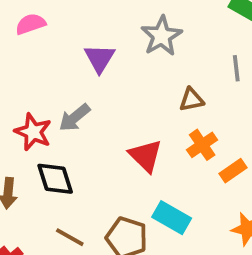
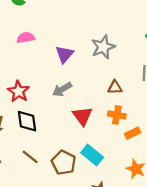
pink semicircle: (30, 24) -> (26, 38), moved
gray arrow: (74, 118) -> (62, 89), moved
orange cross: (202, 145) -> (117, 115), turned 36

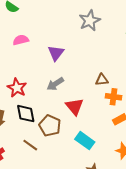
gray star: (103, 47) -> (90, 21), moved
orange cross: (117, 115) -> (113, 97), moved
brown pentagon: (64, 163) -> (50, 126), moved

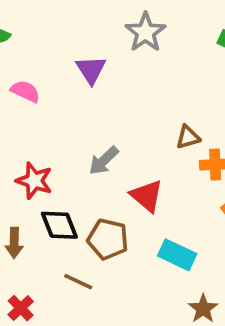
pink semicircle: (21, 40) -> (25, 91), turned 49
purple triangle: (56, 53) -> (91, 70), moved

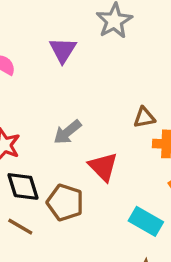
cyan rectangle: (177, 255) -> (146, 221), moved
brown line: (78, 282) -> (20, 227), moved

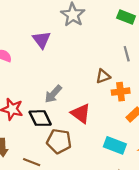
black diamond: (23, 186) -> (40, 118), moved

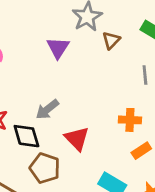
purple triangle: (42, 40) -> (58, 48), moved
brown triangle: (103, 76) -> (111, 40), moved, turned -35

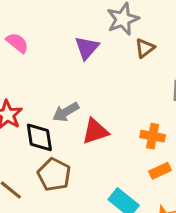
red triangle: (77, 139) -> (95, 131), moved, turned 48

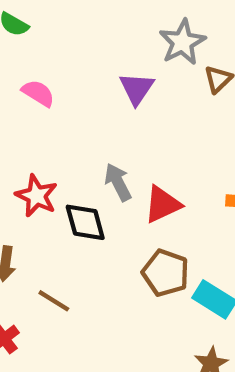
gray arrow: (66, 112) -> (118, 182), turned 100
brown pentagon: (54, 175) -> (166, 273), moved

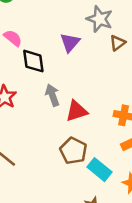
gray star: (182, 42) -> (100, 19), turned -30
black diamond: (85, 222) -> (33, 61), moved

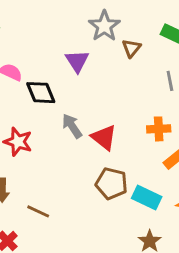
gray star: (100, 19) -> (104, 26), turned 30
red triangle: (76, 111) -> (104, 137), turned -50

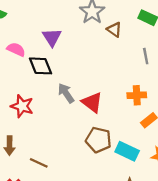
brown triangle: (131, 48) -> (114, 30), turned -35
purple triangle: (77, 61) -> (52, 37), moved

